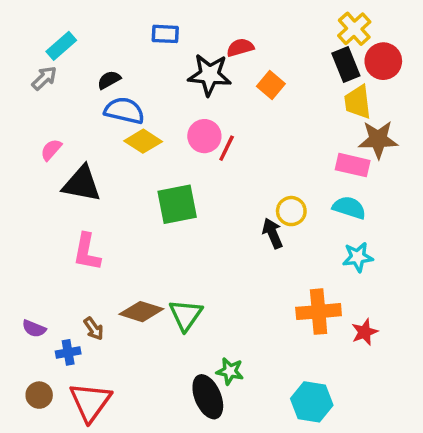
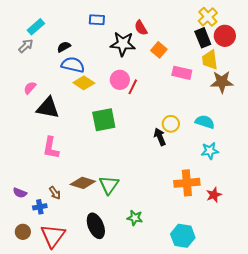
red semicircle: (240, 48) -> (141, 28), turned -105
pink rectangle: (353, 165) -> (182, 73), moved
black ellipse: (208, 397) -> (96, 226), moved

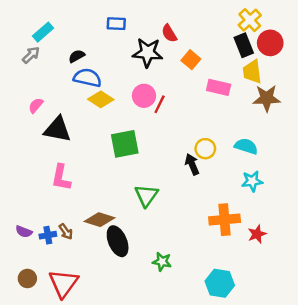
green triangle: (109, 185) -> (146, 196), moved
blue cross: (40, 207) -> (48, 235), moved
black ellipse: (96, 226) -> (118, 241), moved

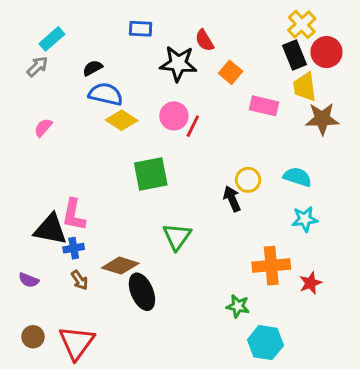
black triangle: (57, 129) -> (50, 229), moved
blue cross: (48, 235) -> (74, 248), moved
green star: (162, 262) -> (238, 306), moved

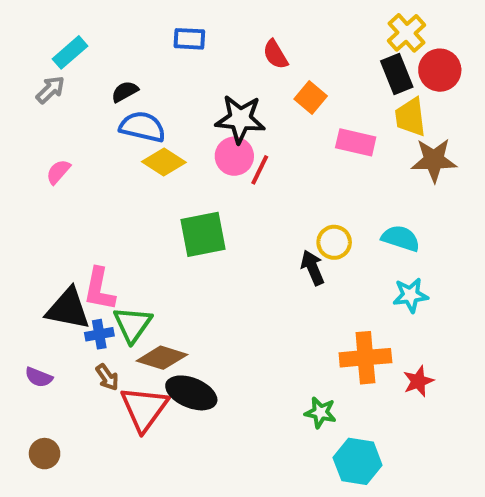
black star: (178, 64) -> (240, 119), moved
green triangle: (177, 237) -> (133, 324), moved
black ellipse: (142, 292) -> (191, 393), turned -45
red triangle: (77, 343) -> (144, 409), moved

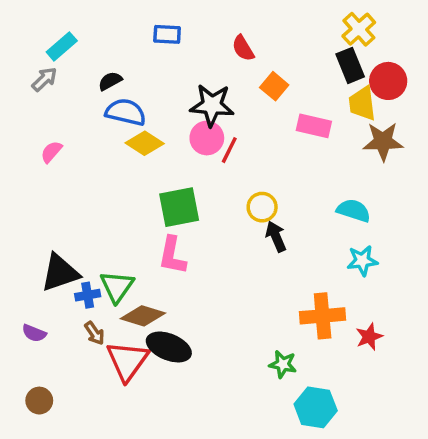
red circle: (440, 70) -> (388, 81), moved
yellow circle: (334, 242) -> (262, 207), moved
pink L-shape: (99, 289) -> (172, 255), moved
black triangle: (68, 309) -> (60, 273), turned -30

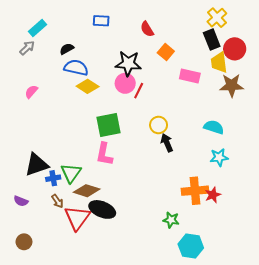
red star: (369, 337) -> (213, 195), moved

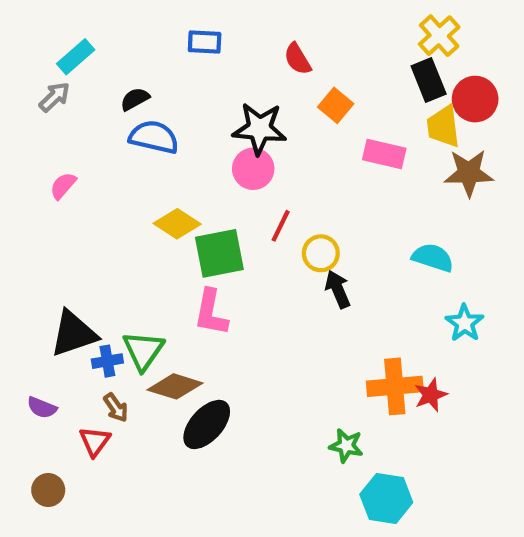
yellow diamond: (88, 86) -> (177, 224), moved
red line: (139, 91) -> (281, 226), moved
cyan star: (219, 157) -> (465, 323), moved, turned -30
black ellipse: (102, 209) -> (207, 424), turned -70
red triangle: (77, 218) -> (95, 441), moved, size x0.6

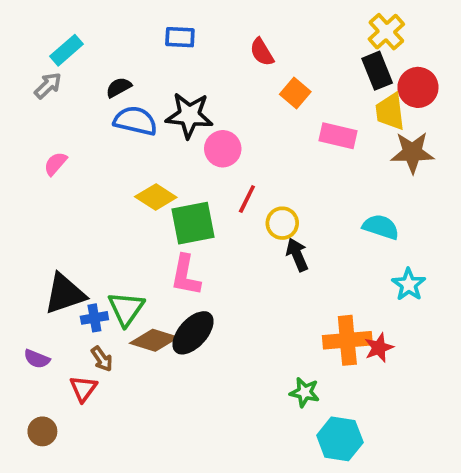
black star: (260, 129) -> (189, 115), moved
black ellipse: (207, 424) -> (193, 333), moved

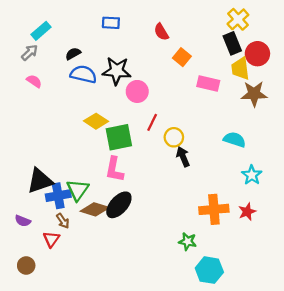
pink semicircle: (55, 164) -> (34, 81), moved, turned 84
blue cross: (94, 318) -> (58, 196), size x1.5
red star: (379, 348) -> (247, 212), moved

